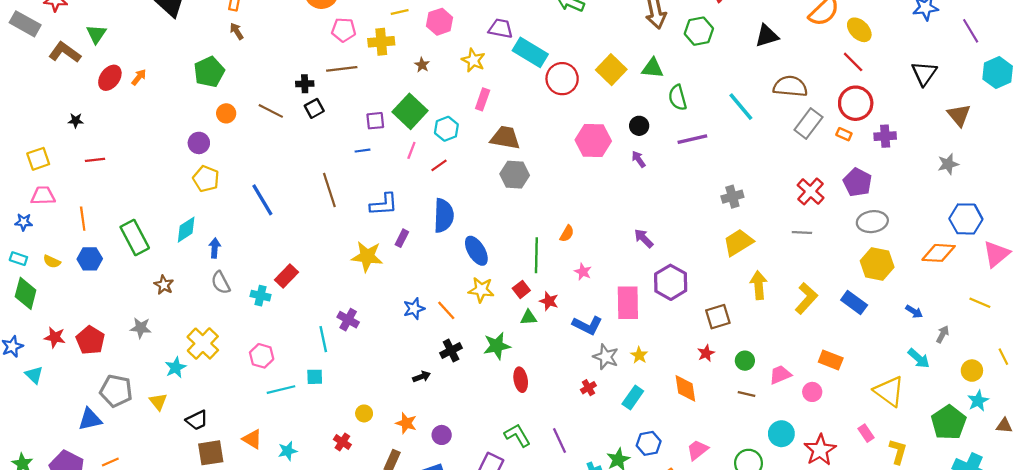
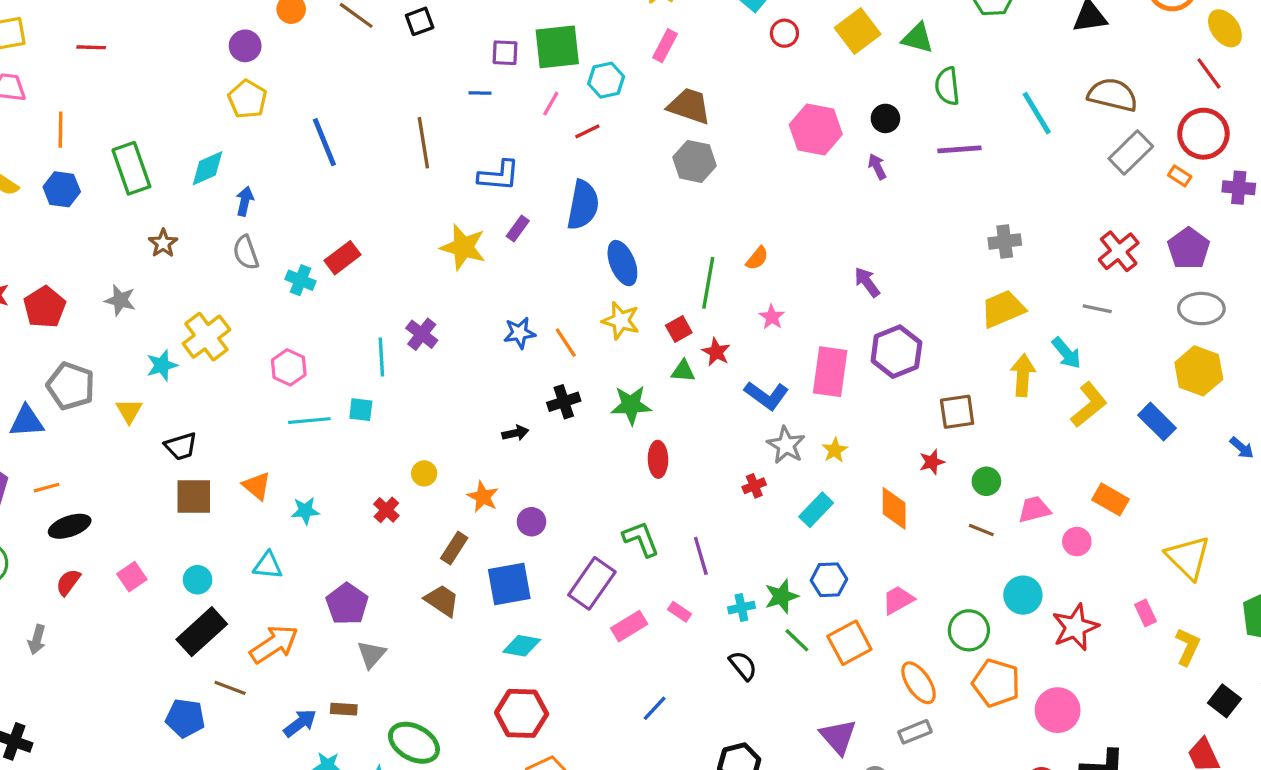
red circle: (562, 79) -> (784, 33), size x0.6
green square: (410, 111) -> (557, 47), turned 32
cyan arrow: (919, 358) -> (1066, 353), moved

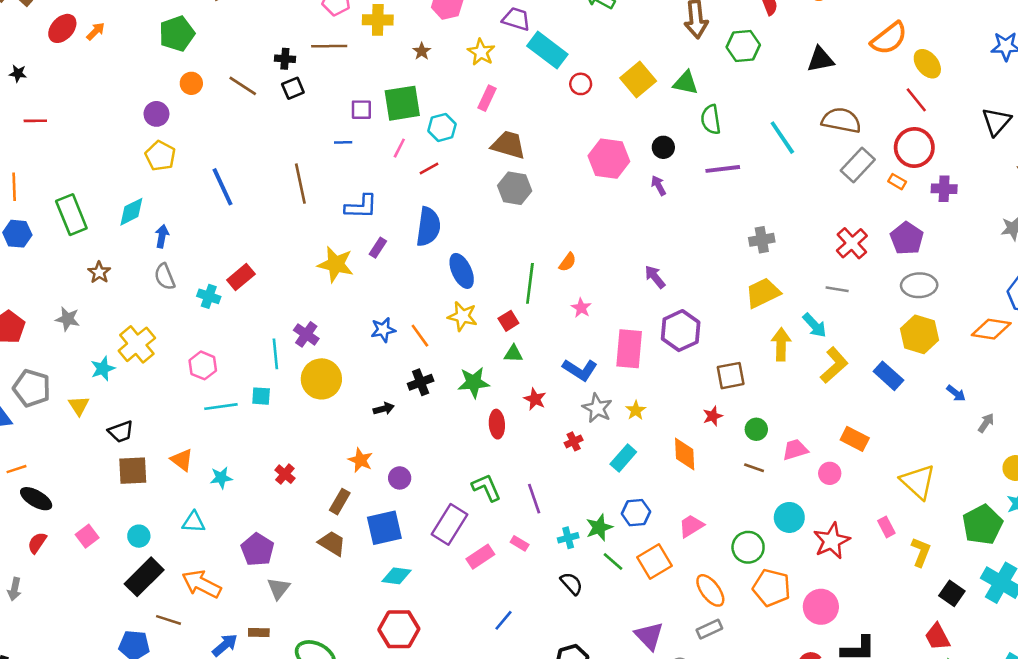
red star: (716, 352) -> (535, 399), moved
yellow circle: (424, 473) -> (321, 379), moved, size x2.0
black ellipse: (70, 526) -> (36, 499), turned 52
orange arrow: (274, 644) -> (201, 584), turned -117

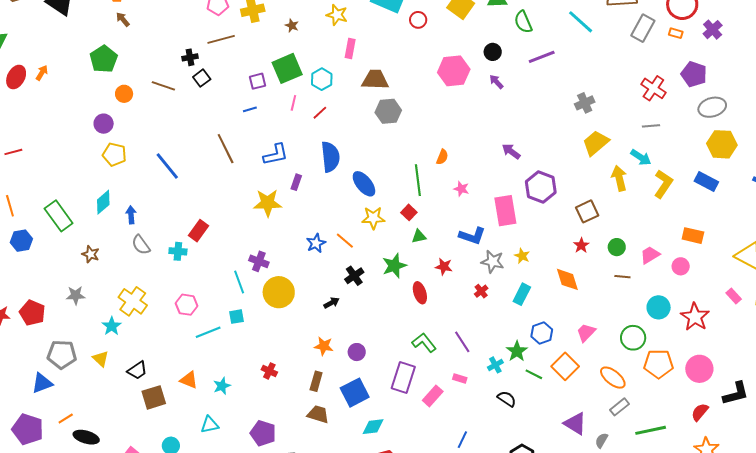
purple cross: (944, 189) -> (713, 30), turned -30

